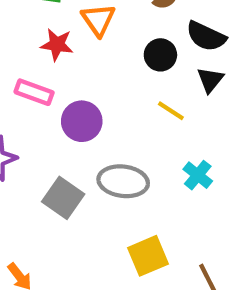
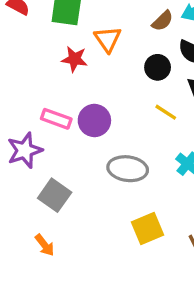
pink rectangle: (34, 92) -> (56, 119), moved
gray square: (63, 198) -> (55, 195), moved

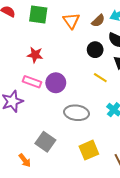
orange triangle: (108, 39) -> (71, 21), moved
red star: (74, 59) -> (35, 55), moved
gray square: (55, 195) -> (45, 142), moved

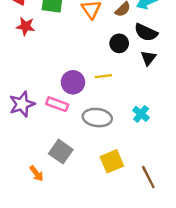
red star: (35, 55) -> (26, 26), moved
yellow line: (100, 78) -> (103, 76), moved, turned -40
pink rectangle: (32, 82) -> (57, 104), moved

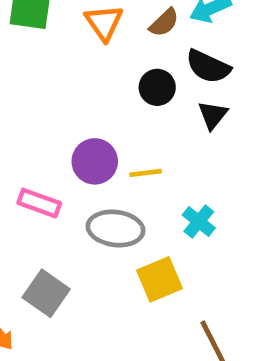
yellow line: (103, 76) -> (146, 173), moved
purple circle: (73, 82) -> (95, 161), moved
yellow square: (112, 161) -> (160, 279), moved

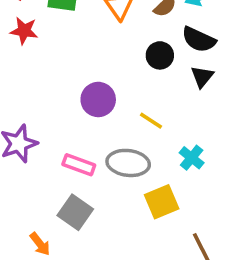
purple circle: (95, 161) -> (98, 99), moved
yellow line: (146, 173) -> (151, 121), turned 40
pink rectangle: (39, 203) -> (79, 165), moved

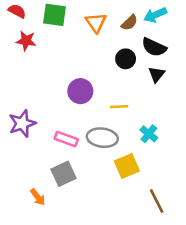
yellow line: (151, 121) -> (119, 107), turned -36
gray square: (75, 212) -> (64, 174), turned 30

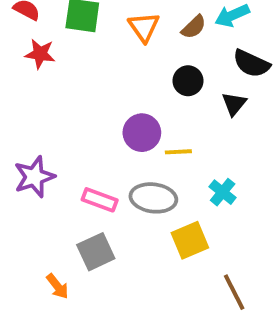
black semicircle: (154, 47) -> (251, 63), moved
purple circle: (80, 91) -> (142, 133), moved

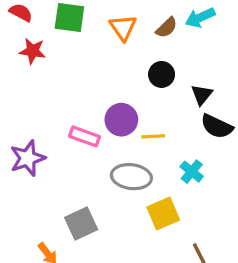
black semicircle: (251, 63) -> (217, 126), moved
pink rectangle: (100, 200) -> (85, 136), moved

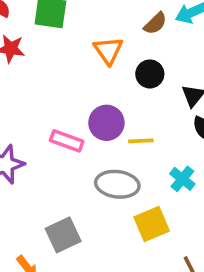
orange triangle: (123, 28) -> (108, 50), moved

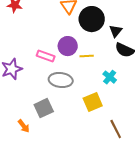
black circle: (150, 74) -> (92, 19), size x1.6
gray ellipse: (117, 184) -> (61, 80), moved

